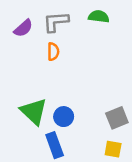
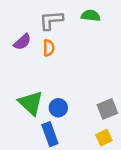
purple semicircle: (23, 28) -> (22, 42), moved
yellow square: (113, 149) -> (104, 138), turned -35

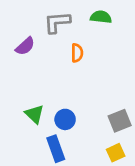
orange semicircle: (49, 48) -> (77, 53), moved
green triangle: (31, 103) -> (34, 114), size x0.7

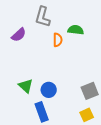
green semicircle: (101, 17) -> (76, 30), moved
gray L-shape: (57, 22) -> (43, 17), turned -70

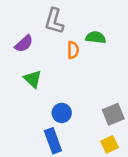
green triangle: (26, 86) -> (33, 79), moved

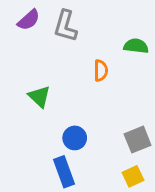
green semicircle: (96, 37) -> (136, 46), moved
purple semicircle: (24, 44) -> (29, 20), moved
orange semicircle: (73, 50) -> (101, 70), moved

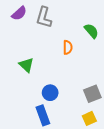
green semicircle: (136, 46) -> (91, 31), turned 42

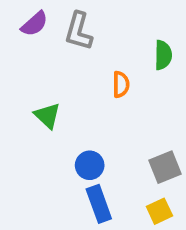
green semicircle: (91, 31) -> (163, 55), turned 42
blue rectangle: (43, 115) -> (99, 204), moved

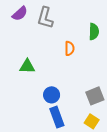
green triangle: (47, 116) -> (27, 66), turned -42
yellow square: (159, 211) -> (92, 121), turned -32

